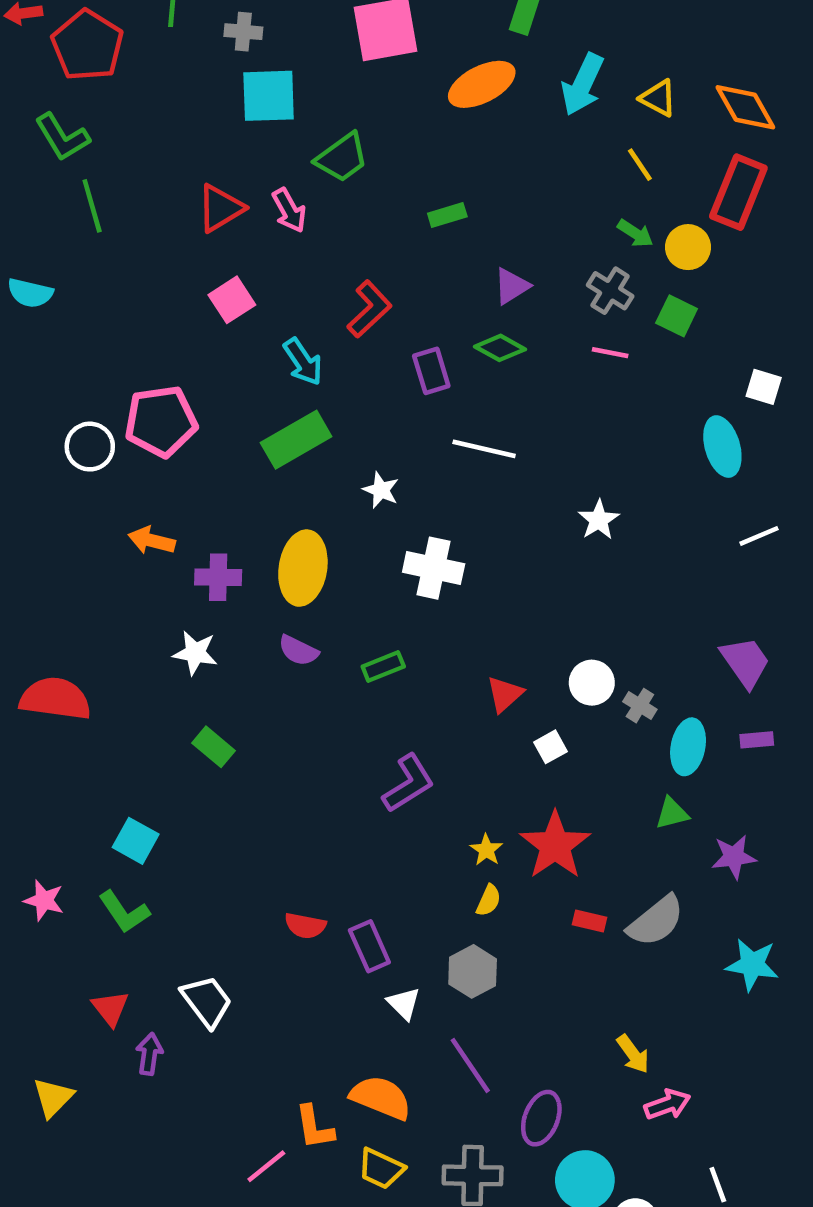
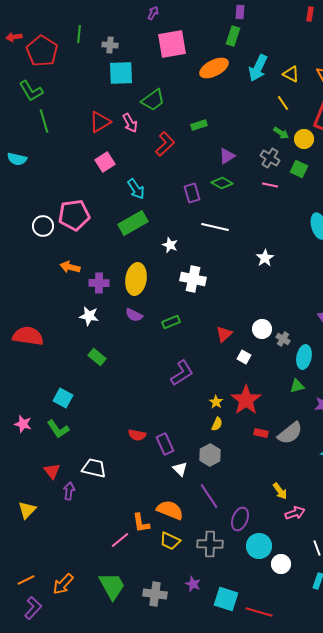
red L-shape: (369, 309) -> (165, 144), moved
white square: (550, 747) -> (244, 357), turned -32
white trapezoid: (207, 1001) -> (94, 468), turned -40

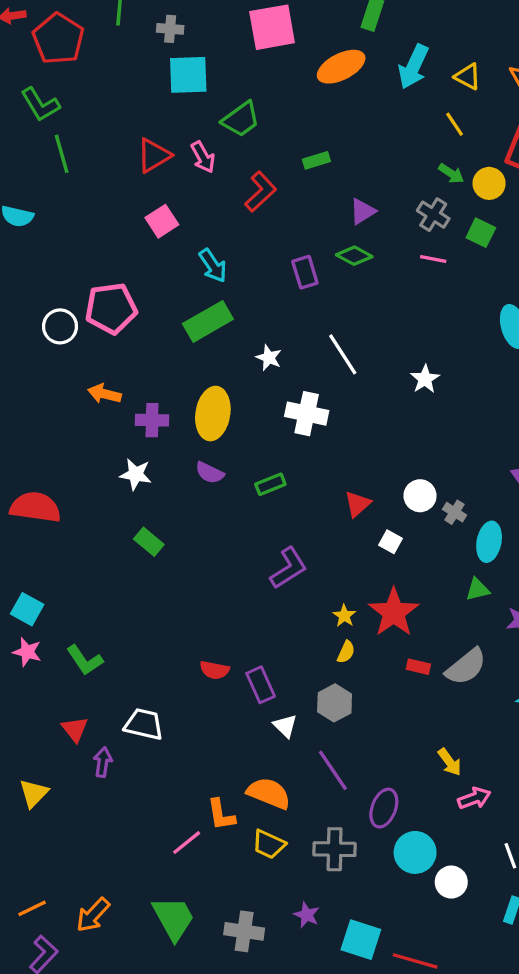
white line: (215, 227) -> (343, 354), moved, turned 44
cyan square: (63, 398) -> (27, 609), moved

